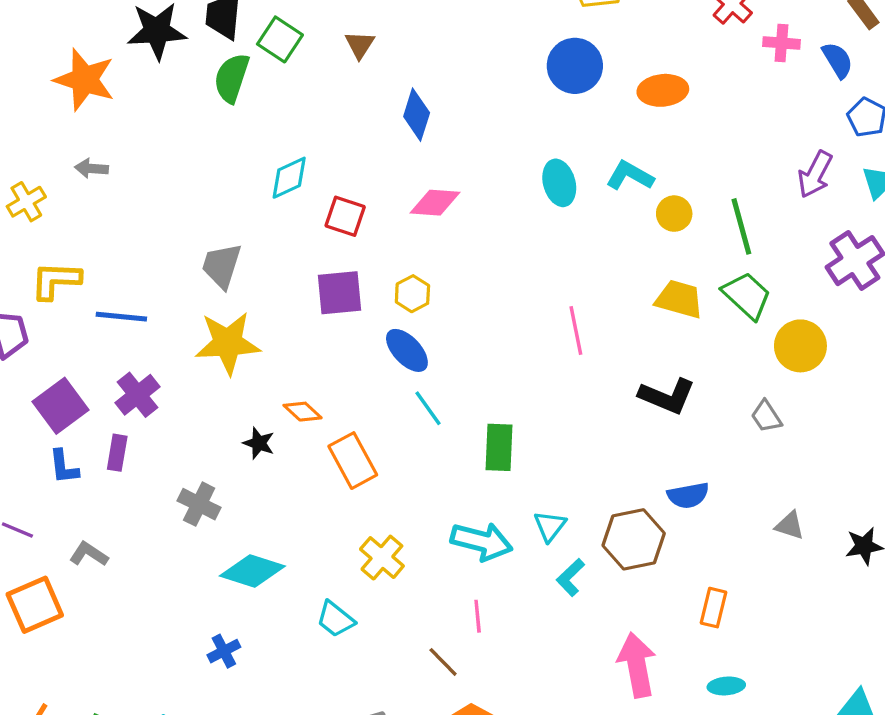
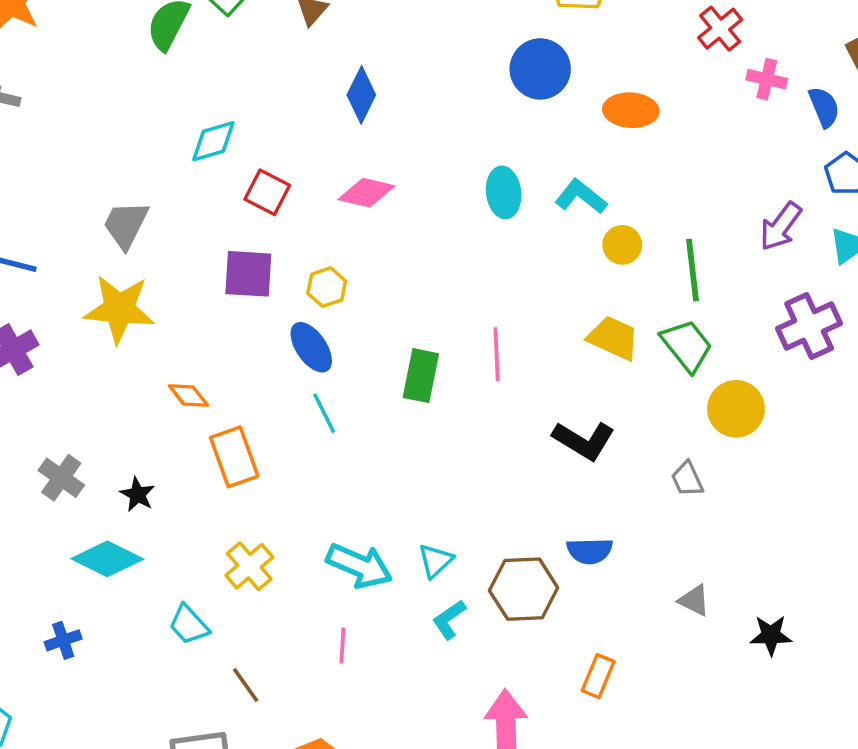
black star: (259, 443) -> (138, 494), moved
green rectangle: (499, 447) -> (421, 376), moved
brown line: (443, 662) -> (246, 685), moved

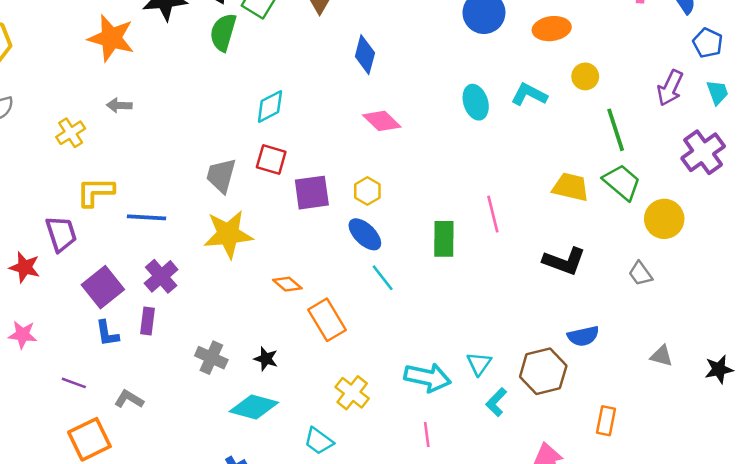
red square: (267, 192) -> (271, 159), moved
pink diamond: (366, 193) -> (382, 121), turned 42
yellow circle: (622, 245) -> (585, 76), moved

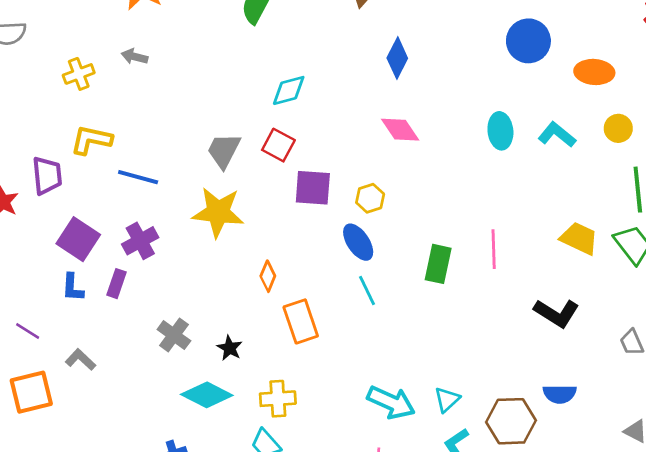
orange diamond: (287, 284) -> (268, 276), turned 60
purple square: (103, 287) -> (78, 239), turned -30
yellow cross: (352, 393) -> (278, 399), moved, turned 36

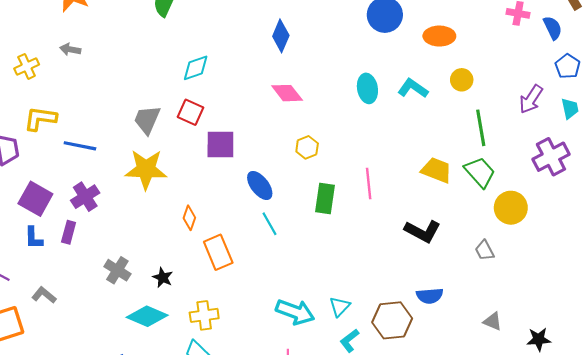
yellow hexagon: (370, 198) -> (307, 147), moved

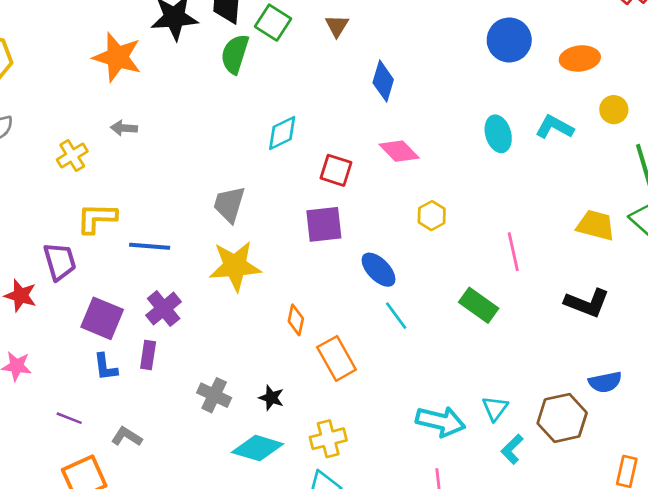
red square: (190, 112) -> (336, 170), moved
green rectangle: (325, 198) -> (479, 305), moved, turned -56

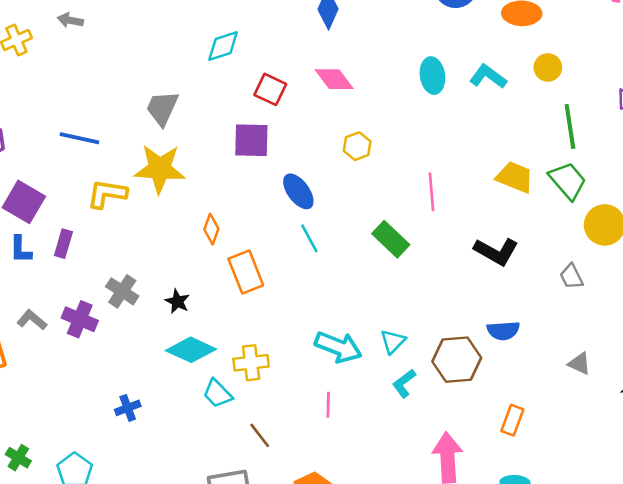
yellow L-shape: (97, 218) -> (107, 194), moved
purple cross: (164, 309) -> (80, 319), moved, turned -36
yellow cross: (328, 439) -> (251, 363), moved
cyan diamond: (258, 448) -> (191, 350), moved

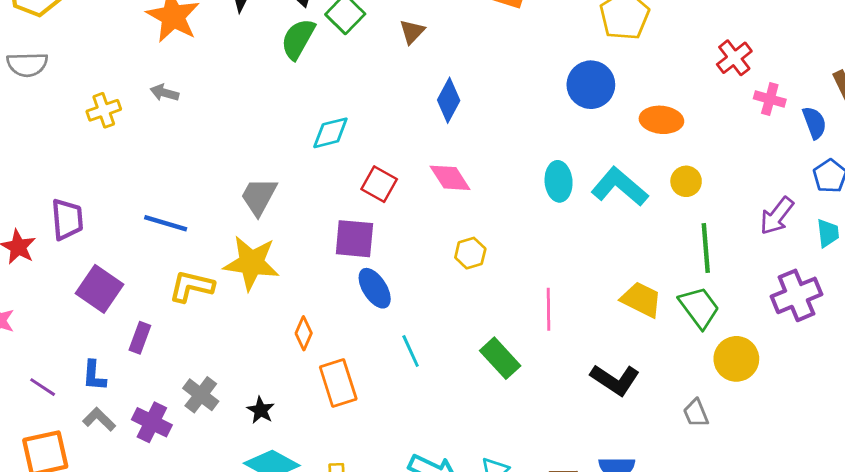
cyan L-shape: (488, 77) -> (620, 187), size x1.4
blue ellipse: (298, 191) -> (375, 288), moved
blue L-shape: (21, 250) -> (94, 376), moved

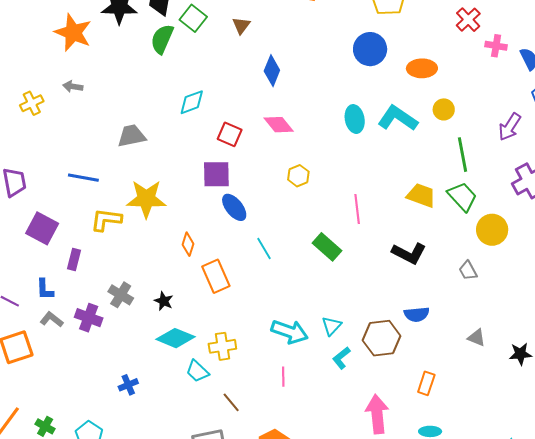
gray trapezoid: (259, 196) -> (132, 136), moved, turned 56

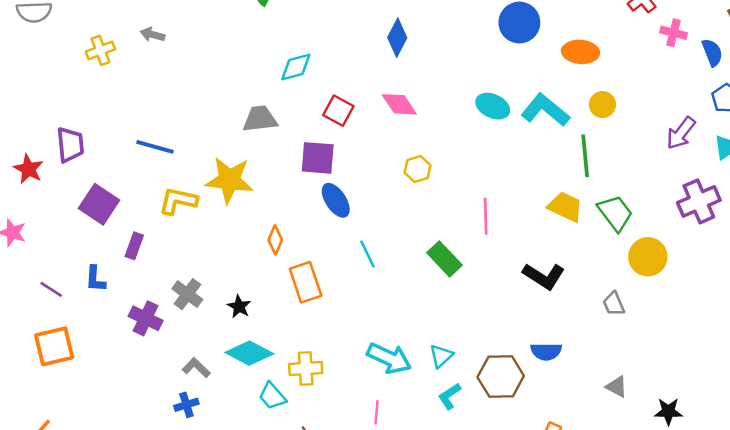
cyan ellipse: (355, 119) -> (493, 106), turned -60
gray trapezoid: (132, 136) -> (260, 119), moved
green line: (462, 155) -> (585, 156), moved
gray L-shape: (52, 319) -> (196, 368), moved

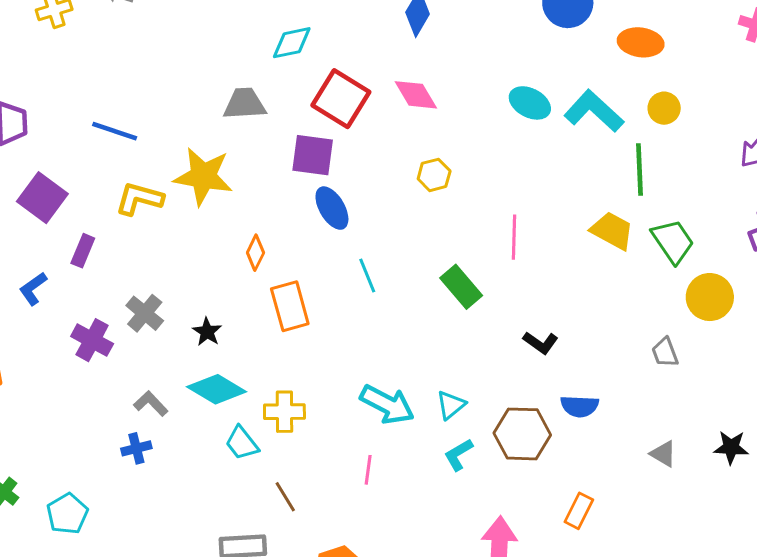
red square: (338, 111) -> (341, 99), size x1.5
black L-shape: (544, 276) -> (541, 343), moved, size x0.7
blue L-shape: (95, 279) -> (33, 289), turned 48
black star: (668, 411) -> (731, 447), moved

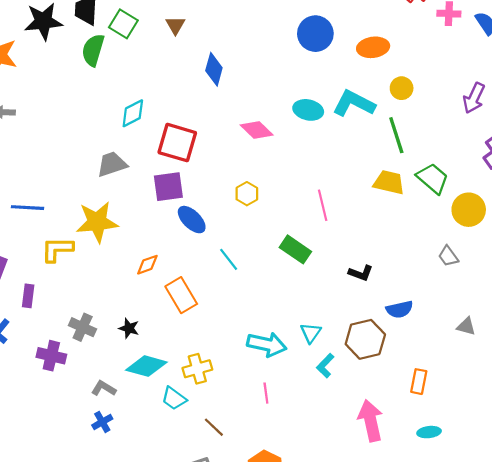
pink diamond: (416, 95) -> (257, 130), moved
yellow hexagon: (434, 175) -> (247, 194), moved
orange diamond: (255, 253) -> (147, 265), turned 60

